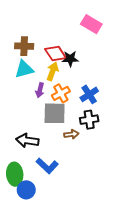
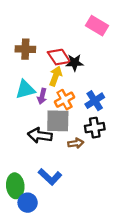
cyan triangle: (24, 69) -> (25, 90), moved
black arrow: (27, 141) -> (40, 135), moved

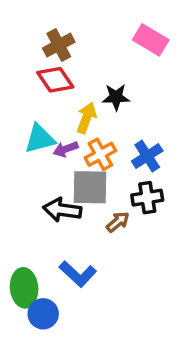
brown cross: (25, 49) -> (59, 45), moved, turned -30
red diamond: (59, 57) -> (55, 80), moved
purple arrow: (42, 96) -> (66, 149), turned 56
brown arrow: (76, 143) -> (118, 222), turned -32

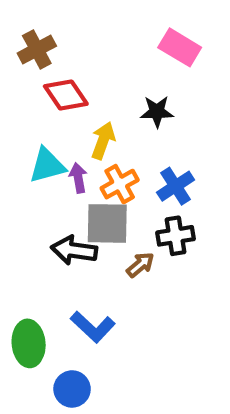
brown cross: (59, 45) -> (37, 50), moved
black star: (116, 97) -> (157, 112), moved
purple arrow: (66, 149) -> (78, 178), turned 100
blue circle: (43, 314) -> (72, 389), moved

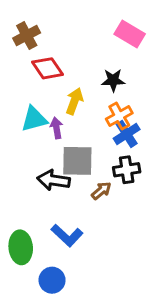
orange cross: (120, 184) -> (119, 116), moved

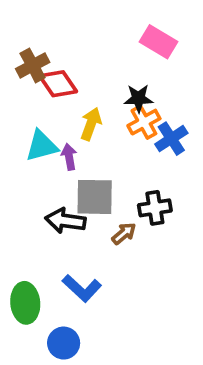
brown cross: (27, 35) -> (33, 65), moved
orange cross: (119, 116) -> (144, 122), moved
blue cross: (127, 134) -> (171, 139), moved

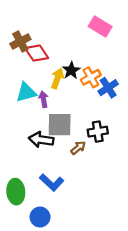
black star: (138, 98) -> (71, 70), moved, turned -30

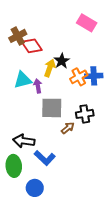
orange cross: (91, 77) -> (79, 77), moved
blue cross: (108, 88) -> (94, 76), turned 30
black arrow: (41, 140) -> (24, 141), moved

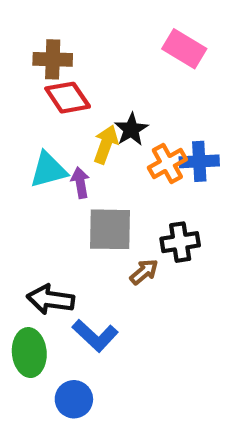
brown cross: (18, 36) -> (53, 59), moved, turned 30

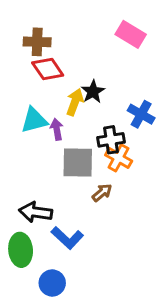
blue cross: (199, 161) -> (141, 114), turned 32
orange cross: (167, 163) -> (119, 158), moved, turned -32
black cross: (180, 242) -> (111, 140), moved

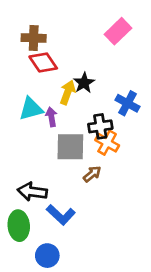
pink rectangle: (131, 34) -> (118, 31), turned -75

